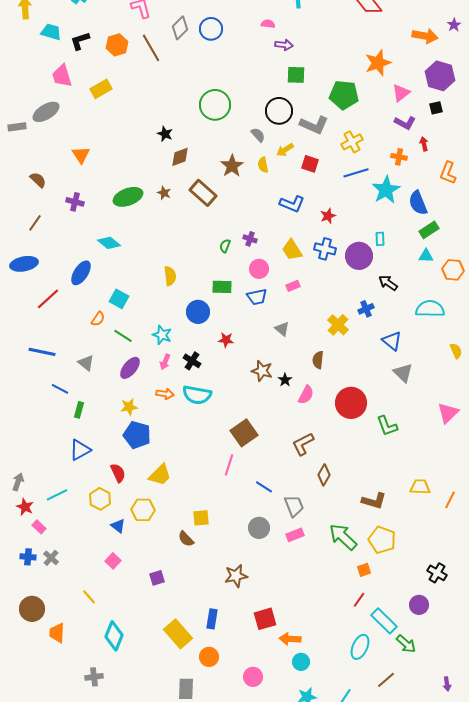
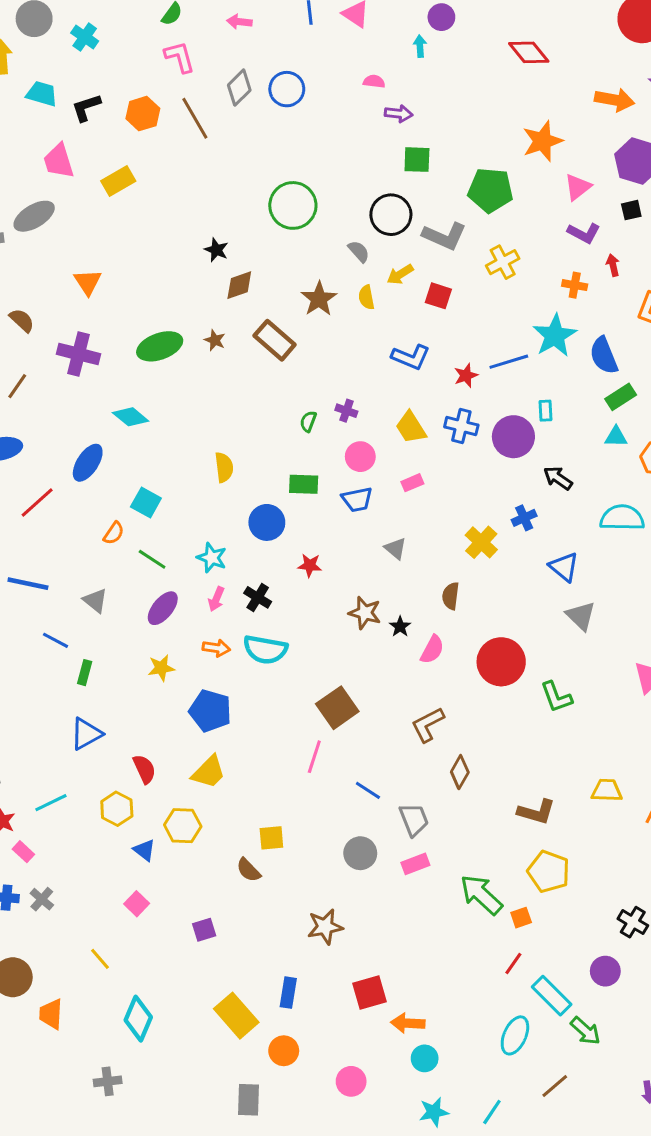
blue line: (356, 173) -> (509, 362), moved
purple cross: (75, 202) -> (79, 354), size x1.5
blue pentagon: (137, 435) -> (210, 711), moved
green arrow: (343, 537) -> (481, 895), moved

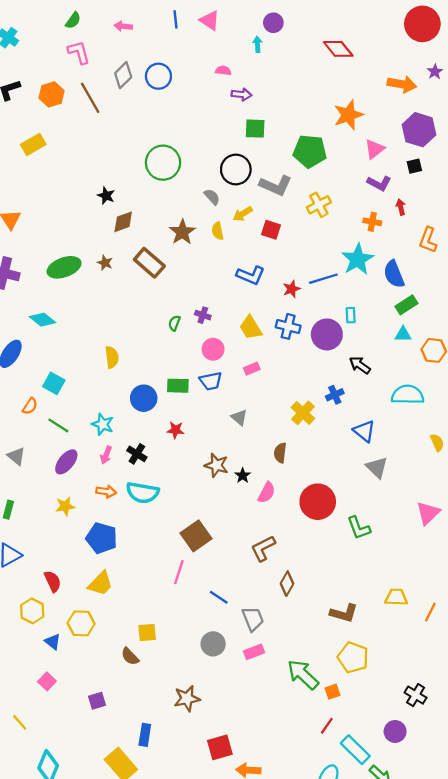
green rectangle: (304, 484) -> (178, 386), moved
blue rectangle: (288, 993) -> (145, 735), moved

